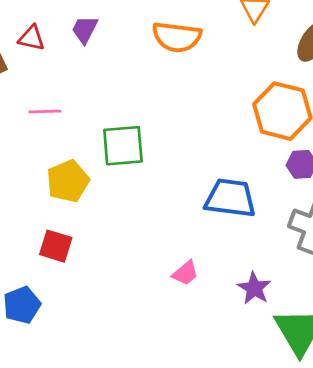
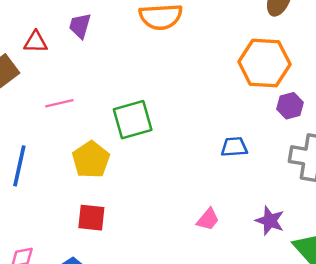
blue trapezoid: (230, 198) -> (234, 147), size x0.6

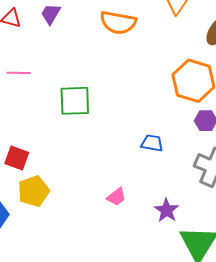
yellow pentagon: (91, 160) -> (34, 191), moved
red square: (91, 218) -> (17, 158), moved

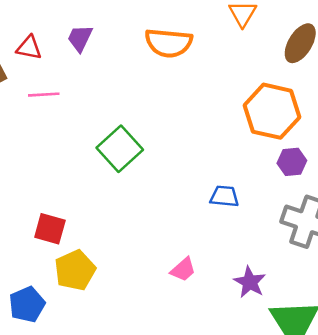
pink line: (19, 73) -> (44, 95), moved
green square: (75, 101) -> (120, 149), turned -36

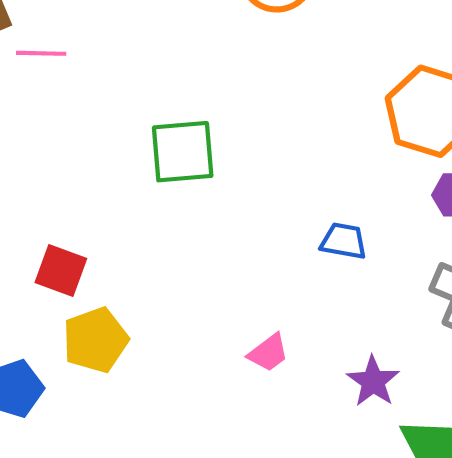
pink line: (44, 95) -> (41, 53), moved
green square: (120, 149) -> (183, 152), turned 33

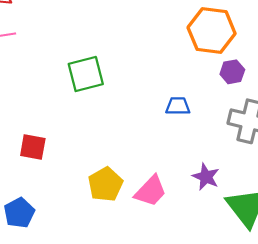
yellow pentagon: (95, 340) -> (105, 184), moved
pink trapezoid: (268, 353) -> (151, 191), moved, size x1.5

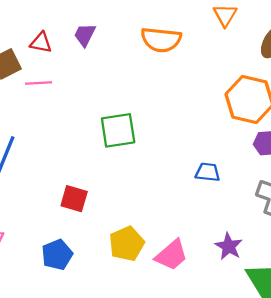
red square: (33, 147) -> (74, 199), moved
blue pentagon: (19, 213) -> (57, 255), moved

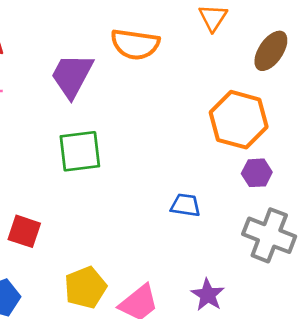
purple trapezoid: (85, 35) -> (72, 76), moved, size x1.6

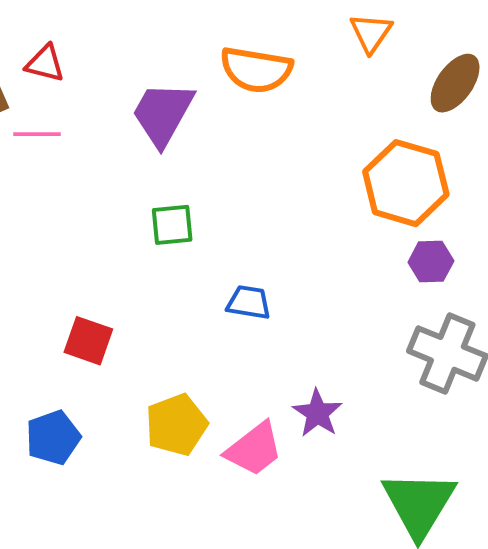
green square: (80, 151) -> (172, 225), size x0.7
blue trapezoid: (186, 205) -> (249, 302), moved
purple star: (208, 295) -> (317, 413), moved

